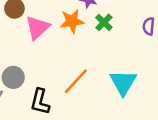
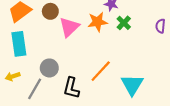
cyan triangle: (123, 83) -> (132, 85), moved

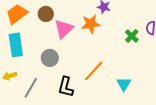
green cross: (124, 23) -> (132, 36), moved
gray circle: (49, 68) -> (50, 58), moved
cyan triangle: (132, 85) -> (124, 84), size x0.7

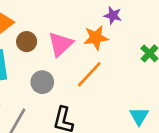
brown circle: (46, 14) -> (27, 42), moved
orange line: (94, 71) -> (89, 74), moved

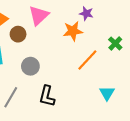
pink triangle: (61, 44) -> (39, 16), moved
orange line: (89, 74) -> (87, 60), moved

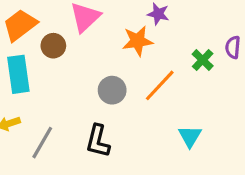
gray circle: (30, 66) -> (112, 90), moved

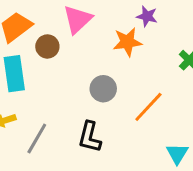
orange line: (160, 85) -> (148, 107), moved
cyan triangle: (190, 136) -> (177, 154), moved

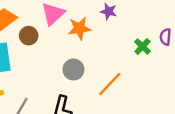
orange star: (127, 42) -> (79, 28), moved

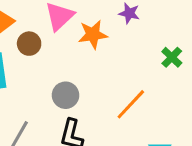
gray circle: (73, 70) -> (66, 95), moved

